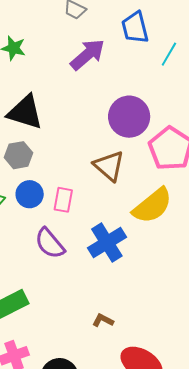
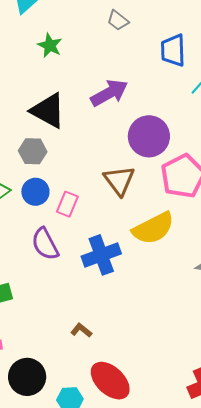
purple arrow: (88, 55) -> (109, 93), moved

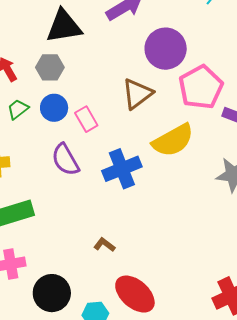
black triangle: (48, 111) -> (64, 26), turned -36
brown triangle: (119, 180) -> (137, 94), turned 32
pink rectangle: (67, 204) -> (86, 119), turned -50

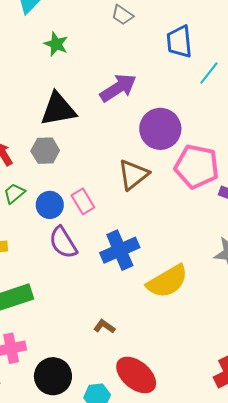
pink pentagon: (201, 87) -> (197, 167), turned -30
blue circle: (54, 108) -> (50, 205), moved
yellow semicircle: (173, 140) -> (167, 281), moved

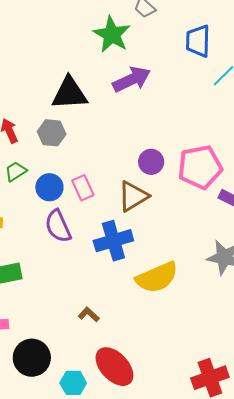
green star: (56, 44) -> (112, 34), moved, size x1.5
purple circle: (160, 129) -> (151, 162), moved, size x0.6
pink pentagon: (197, 167) -> (200, 167), turned -30
brown triangle: (133, 175) -> (133, 196), moved

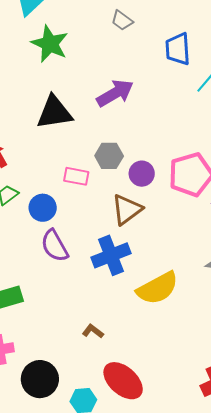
green star: (112, 34) -> (50, 44), moved
gray hexagon: (52, 133) -> (109, 156), moved
pink rectangle: (83, 188) -> (76, 176), moved, turned -50

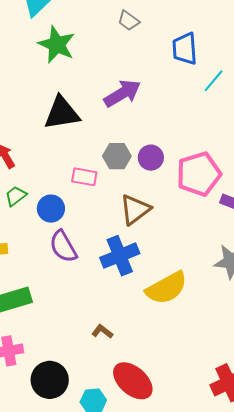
purple circle: (142, 174) -> (151, 158), moved

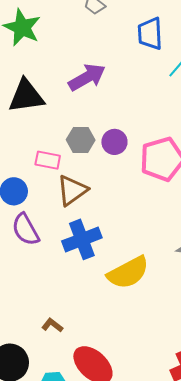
brown triangle: (135, 210) -> (72, 190), moved
brown L-shape: (102, 332) -> (52, 325), moved

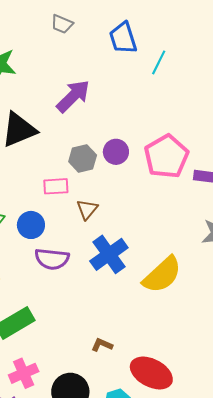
brown triangle: (72, 190) -> (87, 209), size x0.7
purple semicircle: (26, 229) -> (52, 259), turned -40

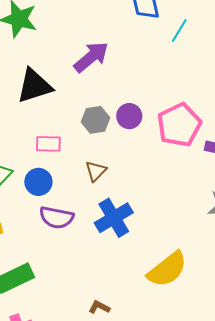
pink rectangle: (56, 186) -> (48, 144), moved
yellow semicircle: (162, 275) -> (167, 269), moved

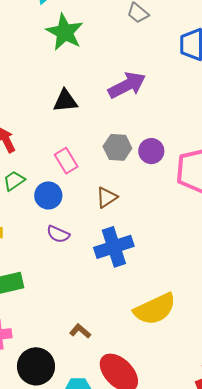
black triangle: (34, 86) -> (65, 101), size x0.7
pink rectangle: (48, 144) -> (66, 161), turned 45
purple semicircle: (56, 218) -> (58, 234), size x0.7

